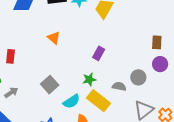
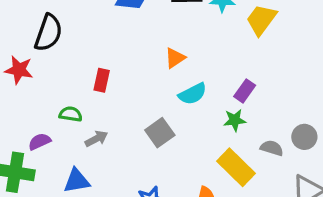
orange triangle: (54, 38) -> (175, 58), turned 40
green star: (89, 79) -> (235, 120), moved
cyan semicircle: (71, 101) -> (193, 94), moved

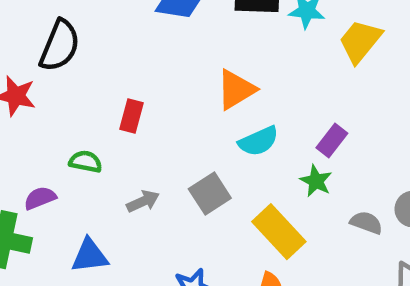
orange triangle: (175, 58) -> (236, 90), size x1.4
green star: (235, 120) -> (316, 181), turned 30
gray arrow: (96, 139) -> (143, 201), moved
yellow rectangle: (236, 167) -> (279, 232), moved

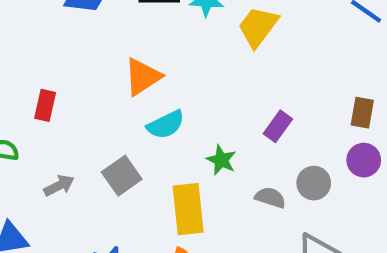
purple rectangle: (332, 141) -> (278, 126), moved
yellow rectangle: (279, 232) -> (188, 209), turned 39

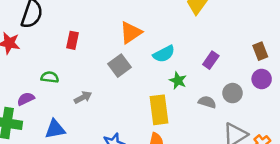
red rectangle: (45, 105) -> (73, 40), moved
brown rectangle: (362, 113) -> (260, 51), turned -30
cyan semicircle: (166, 125) -> (164, 54), moved
gray square: (122, 176) -> (120, 66), moved

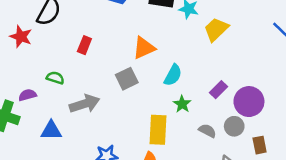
brown rectangle: (260, 51) -> (260, 145), moved
cyan semicircle: (164, 54) -> (173, 75), turned -45
purple circle: (262, 79) -> (249, 102), moved, size x1.5
gray arrow: (83, 97) -> (85, 104), size x1.6

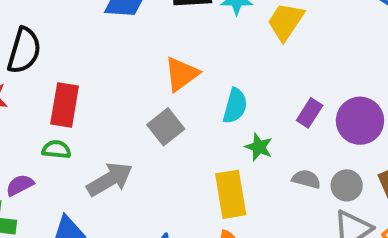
red rectangle: (84, 45) -> (65, 105), moved, size x1.5
gray circle: (234, 126) -> (347, 185), moved

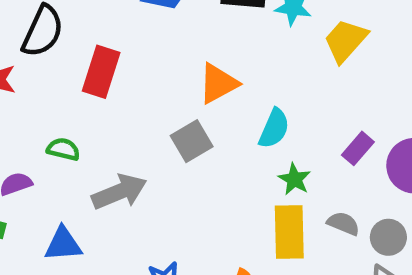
red rectangle: (65, 105) -> (101, 72), moved
yellow rectangle: (231, 194) -> (289, 232), moved

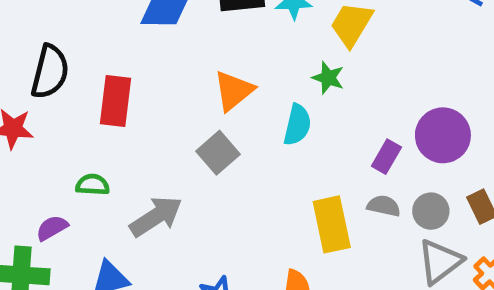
purple rectangle: (358, 148) -> (386, 157), moved
green star: (294, 179) -> (328, 78), moved

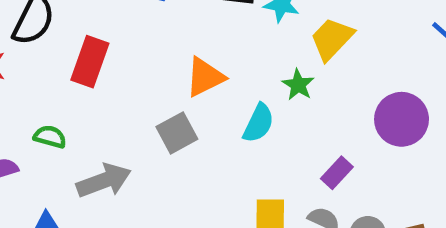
purple circle: (443, 135) -> (402, 119), moved

